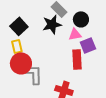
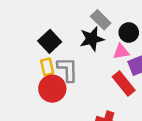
red rectangle: (77, 59) -> (124, 83), turned -36
gray L-shape: (34, 74) -> (68, 69), moved

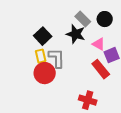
black circle: (129, 32) -> (105, 19), moved
black star: (92, 39) -> (76, 34), turned 30
pink triangle: (121, 52) -> (99, 44), turned 40

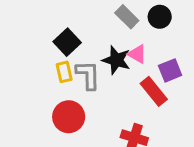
black star: (76, 34) -> (116, 60), moved
pink triangle: (99, 44) -> (137, 54), moved
red circle: (45, 73) -> (69, 117), moved

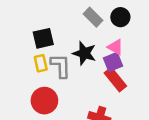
black square: (67, 42) -> (43, 38), turned 30
pink triangle: (137, 54) -> (115, 47), moved
purple square: (170, 70) -> (113, 62), moved

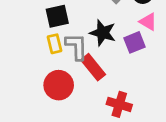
pink triangle: (115, 47) -> (148, 22), moved
red rectangle: (115, 79) -> (93, 67), moved

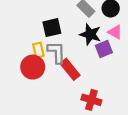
black square: (57, 16) -> (52, 28), moved
black star: (103, 33) -> (90, 34), moved
red circle: (59, 85) -> (33, 67), moved

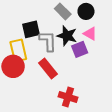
yellow rectangle: (38, 50) -> (18, 51), size x1.5
gray L-shape: (56, 52) -> (48, 41), moved

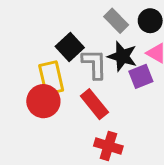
black square: (31, 29) -> (70, 47), turned -30
red cross: (68, 97) -> (108, 146), moved

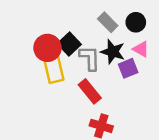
red circle: (43, 101) -> (47, 48), moved

